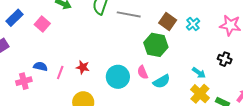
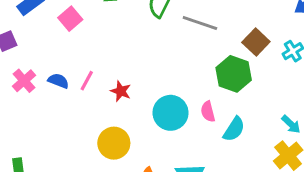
pink line: (60, 72) -> (87, 81), moved
pink cross: (24, 81) -> (24, 81), moved, turned -35
cyan semicircle: (162, 81) -> (234, 129), turned -36

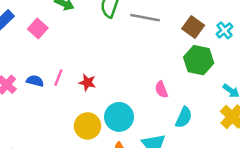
green hexagon: (234, 74) -> (199, 60), moved
cyan circle: (171, 113) -> (119, 117), moved
cyan semicircle: (234, 129) -> (184, 117), moved

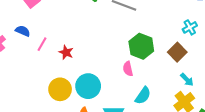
brown square: (193, 27) -> (177, 52), moved
green hexagon: (199, 60) -> (141, 46), moved
blue semicircle: (35, 81) -> (23, 31), moved

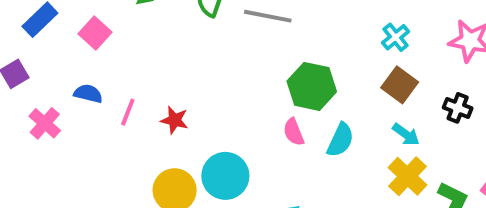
brown square: (177, 52) -> (400, 85), moved
cyan semicircle: (143, 96) -> (340, 140), moved

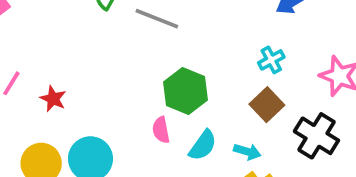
black cross: (458, 108) -> (316, 136), size x1.6
cyan arrow: (406, 134) -> (247, 152), moved, turned -30

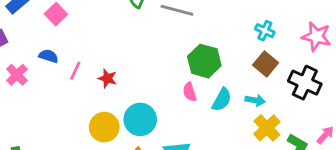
cyan cross: (271, 60) -> (265, 31), turned -30

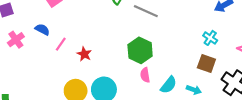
green hexagon: (204, 61) -> (140, 50), moved
brown square: (266, 64) -> (206, 63), turned -30

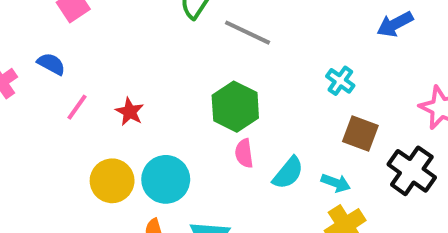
cyan cross: (210, 38) -> (340, 81), moved
pink line: (61, 44) -> (77, 107), moved

